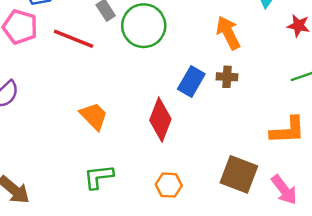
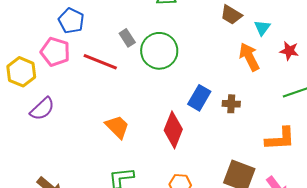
orange arrow: (228, 33) -> (249, 57), moved
brown cross: (227, 77) -> (231, 104), moved

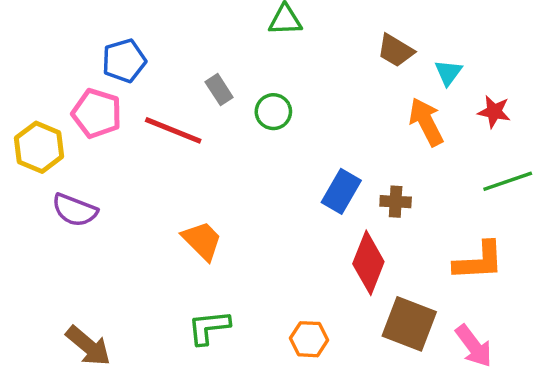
blue pentagon: (71, 21) -> (124, 61), turned 30
green circle: (159, 51) -> (273, 112), size x0.6
purple semicircle: (42, 109) -> (75, 210), turned 64
red diamond: (173, 130) -> (368, 263), moved

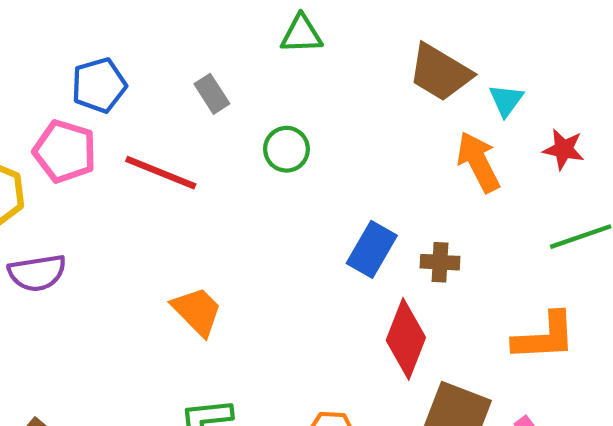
brown trapezoid: (396, 51) -> (440, 72), size x1.4
gray rectangle: (219, 90) -> (212, 94), moved
purple semicircle: (75, 210) -> (37, 273), turned -30

